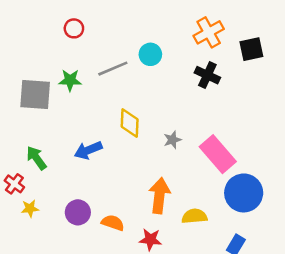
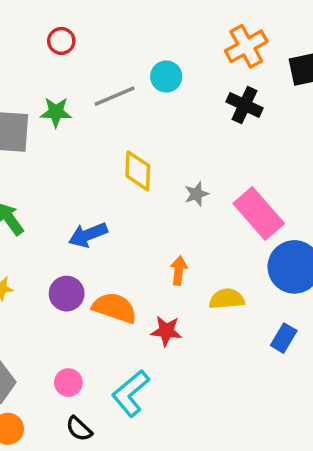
blue arrow: (88, 150) -> (88, 235), moved
orange arrow: (159, 196) -> (179, 270), size x0.6
orange semicircle: (113, 223) -> (115, 308), size x1.4

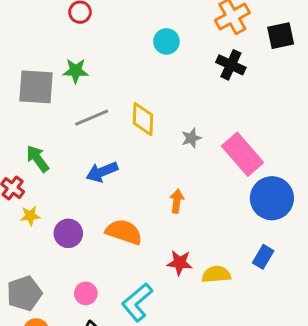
gray line: (115, 96) -> (92, 118), moved
purple circle: (67, 294) -> (68, 233), moved
yellow semicircle: (227, 299) -> (216, 274), moved
red star: (166, 331) -> (180, 263), moved

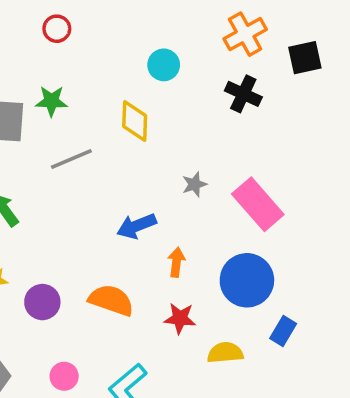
yellow diamond: (143, 119) -> (135, 121), moved
blue arrow: (102, 172) -> (136, 226), moved
blue circle: (272, 198) -> (247, 280), moved
red star: (180, 263) -> (180, 318), moved

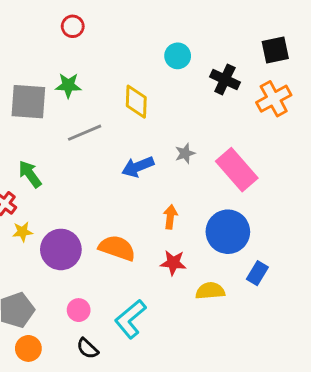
orange cross: (245, 34) -> (274, 99), moved
cyan circle: (164, 65) -> (178, 56), moved
blue arrow: (136, 226) -> (138, 167), moved
purple circle: (42, 302) -> (61, 249), size x1.4

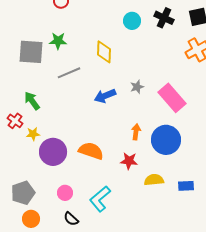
black cross: (225, 80) -> (164, 18), moved
orange arrow: (170, 217) -> (136, 132), moved
yellow star: (22, 232) -> (33, 134), moved
blue rectangle: (257, 273) -> (186, 186), moved, turned 56

